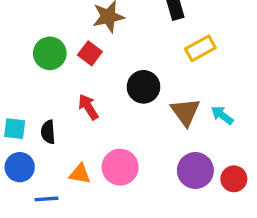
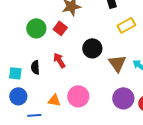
black semicircle: (48, 132) -> (35, 67), moved

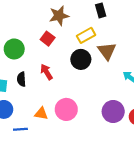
yellow rectangle: (126, 25) -> (86, 35), moved
green circle: (36, 28) -> (14, 49), moved
brown triangle: (117, 63) -> (107, 51), moved

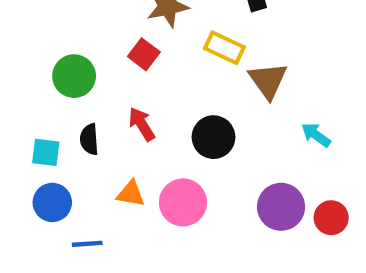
yellow rectangle: (86, 35) -> (224, 48), turned 54
black circle: (81, 59) -> (213, 137), moved
orange triangle: (41, 114) -> (131, 194), moved

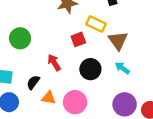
red square: (144, 54) -> (78, 39), moved, turned 32
cyan arrow: (316, 135) -> (122, 68), moved
black semicircle: (89, 139) -> (33, 82), moved, turned 40

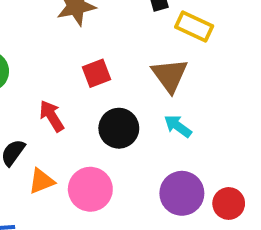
yellow rectangle: (96, 24) -> (194, 26), moved
orange triangle: (49, 98) -> (41, 181), turned -32

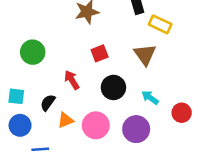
cyan arrow: (178, 126) -> (150, 98), moved
purple circle: (182, 193) -> (136, 129), moved
red circle: (229, 203) -> (182, 113), moved

